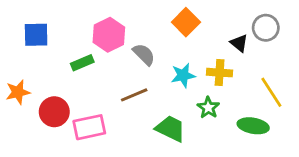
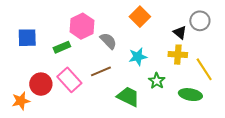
blue square: (36, 35) -> (27, 38), moved
yellow cross: (220, 73) -> (178, 55), moved
orange star: (18, 92) -> (21, 101), moved
pink rectangle: (89, 127) -> (69, 80), moved, turned 60

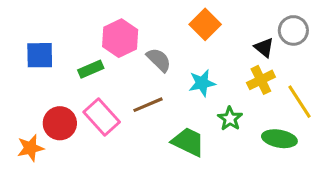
yellow cross: (178, 55) -> (261, 80), turned -30

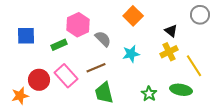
gray circle: (293, 30) -> (200, 15), moved
green star: (230, 119) -> (149, 94), moved
green trapezoid: (188, 142) -> (104, 93), moved, turned -130

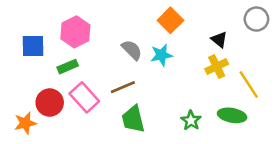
pink hexagon: (78, 25) -> (75, 32), moved
green rectangle: (59, 45) -> (68, 67), moved
cyan star: (131, 54) -> (161, 55), moved

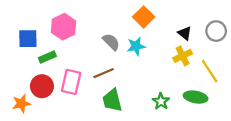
gray circle: (256, 19) -> (216, 31), moved
green rectangle: (68, 67) -> (47, 57), moved
pink rectangle: (84, 97) -> (71, 82), turned 55

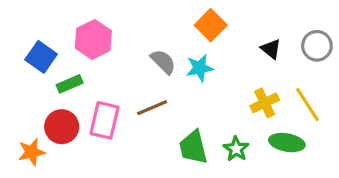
blue square: (28, 39) -> (41, 57), turned 36
yellow cross: (183, 56) -> (265, 103), moved
green trapezoid: (112, 100) -> (193, 147), moved

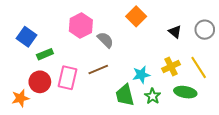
pink hexagon: (93, 39) -> (81, 25), moved
cyan star: (200, 68) -> (141, 75), moved

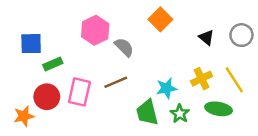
blue square: (27, 37) -> (31, 44), turned -36

